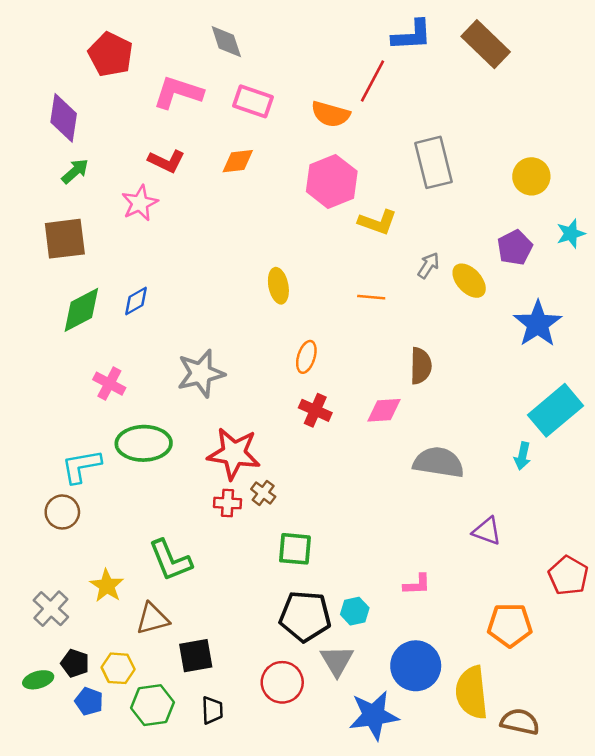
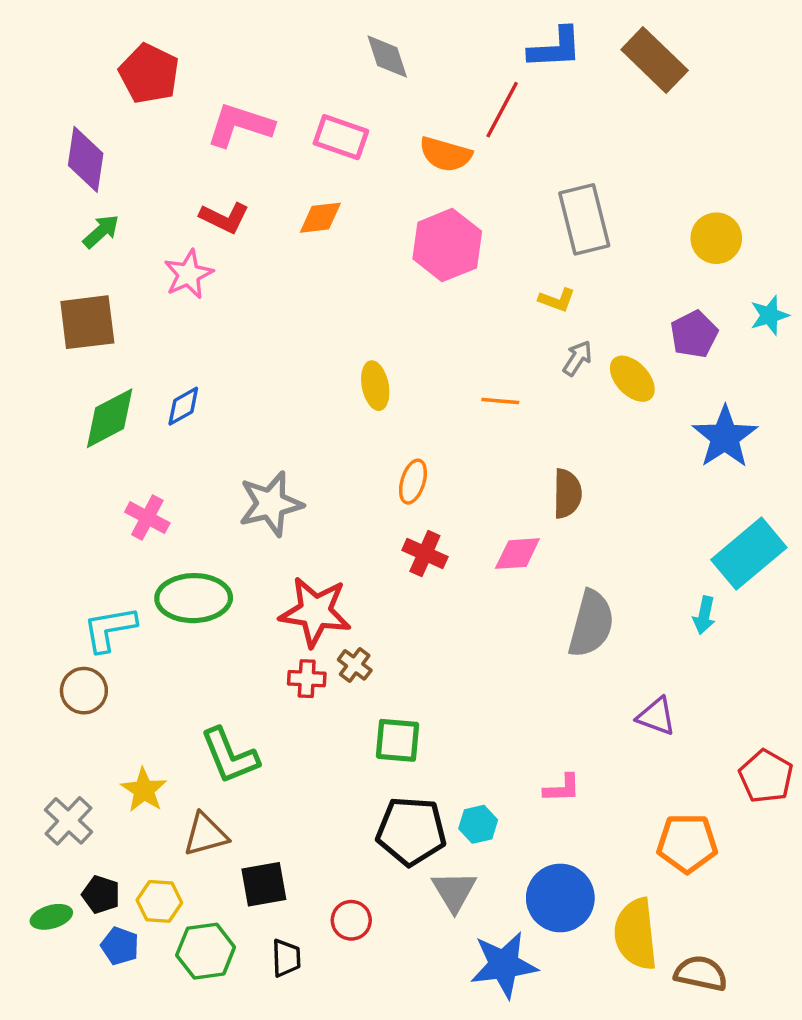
gray diamond: (226, 42) -> (387, 57), moved
yellow L-shape: (378, 222) -> (557, 300), moved, size x0.7
gray semicircle: (439, 462) -> (591, 624), turned 96
red circle: (282, 682) -> (351, 920), moved, size x0.7

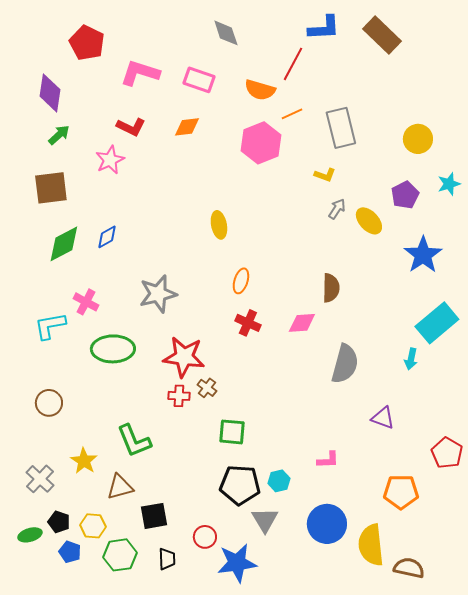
orange line: (500, 401) -> (292, 114), moved, turned -30
cyan L-shape: (110, 629) -> (50, 326), moved
blue star: (504, 965) -> (237, 563), moved

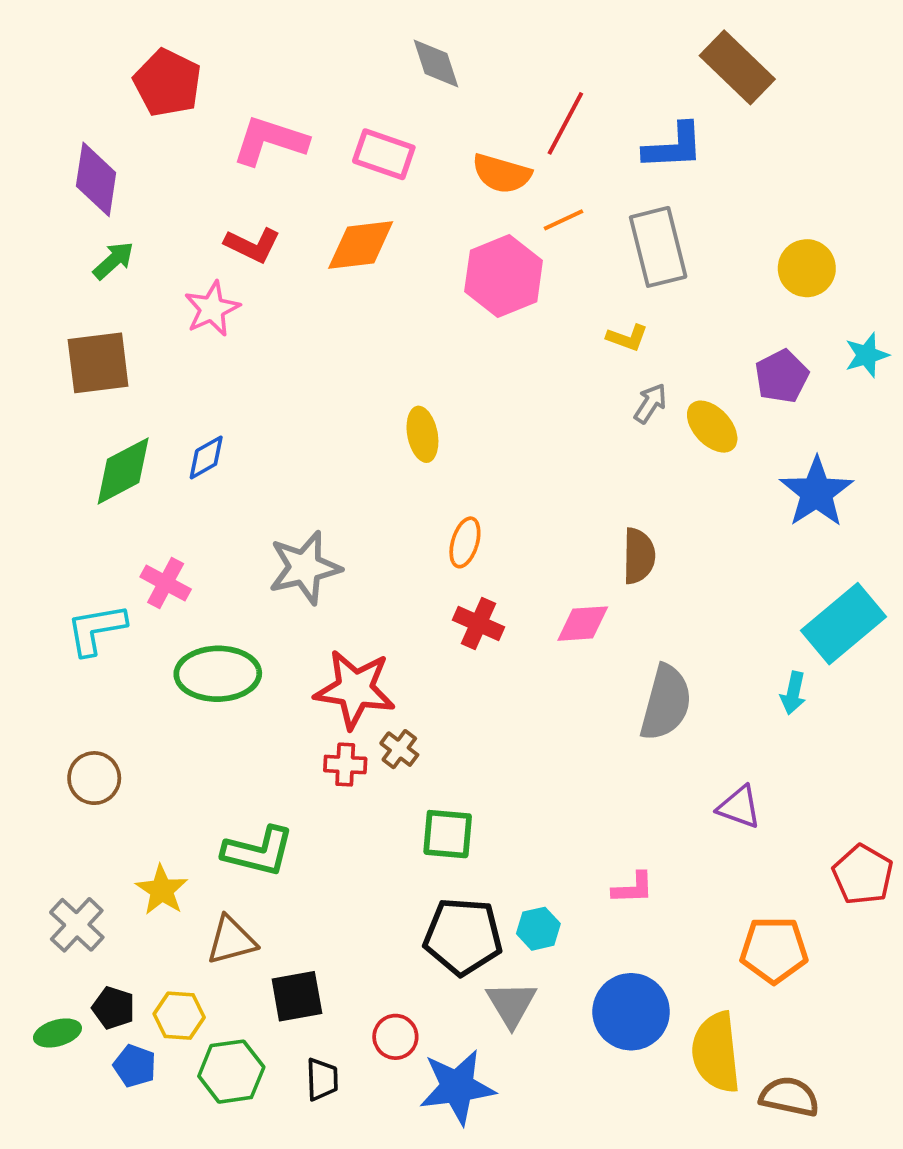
blue L-shape: (324, 28) -> (674, 147), moved
orange diamond: (187, 127) -> (361, 245), size x1.4
green L-shape: (134, 441) -> (258, 851), turned -54

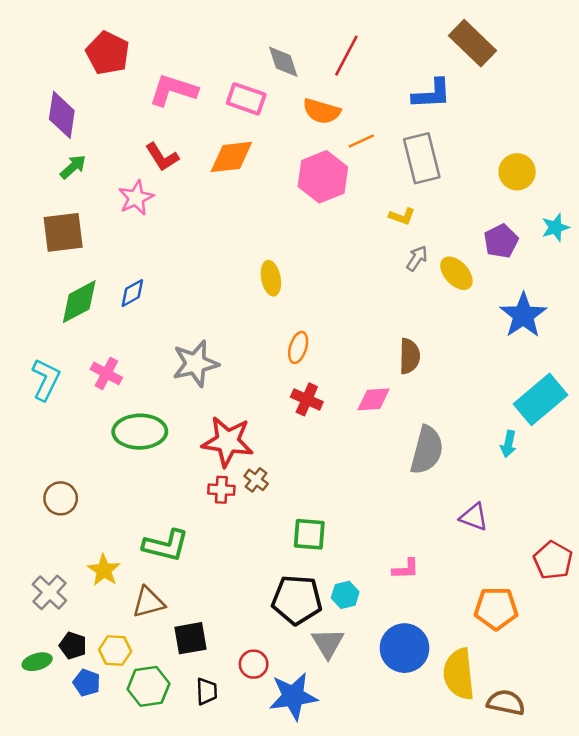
gray diamond: (436, 64) -> (283, 62), moved
red line: (565, 123) -> (346, 56), moved
red L-shape: (253, 245) -> (162, 157), turned 32
cyan L-shape: (96, 629) -> (46, 380), moved, turned 126
green square: (448, 834) -> (309, 534), moved

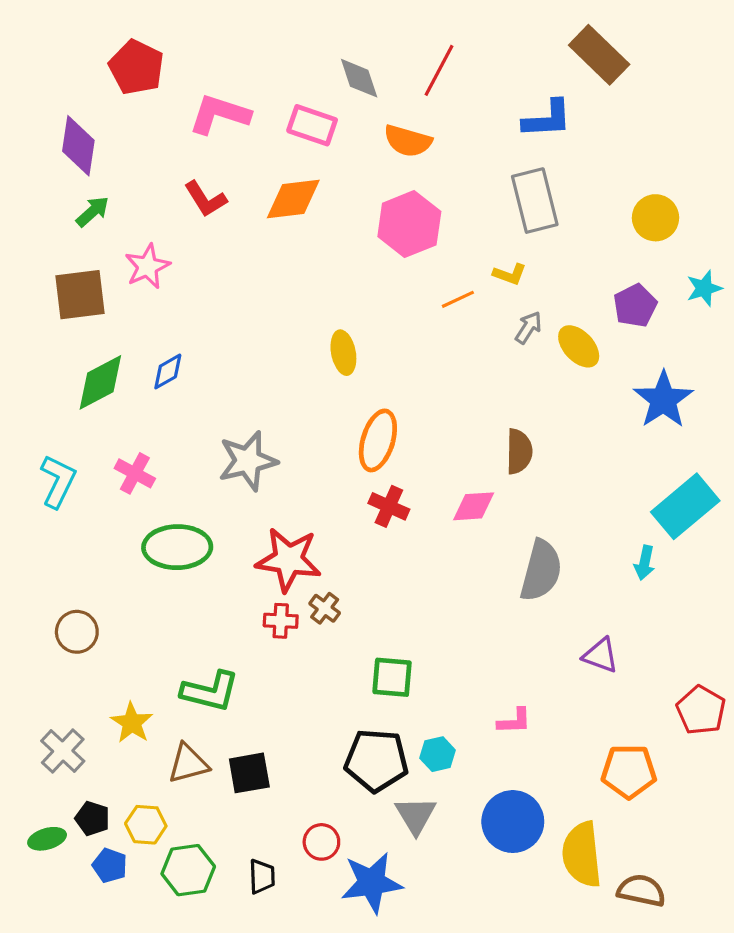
orange line: (361, 141) -> (458, 299), moved
pink star: (136, 198) -> (147, 266), moved
orange ellipse: (298, 347) -> (378, 440), size x1.5
black square: (191, 638) -> (249, 773), moved

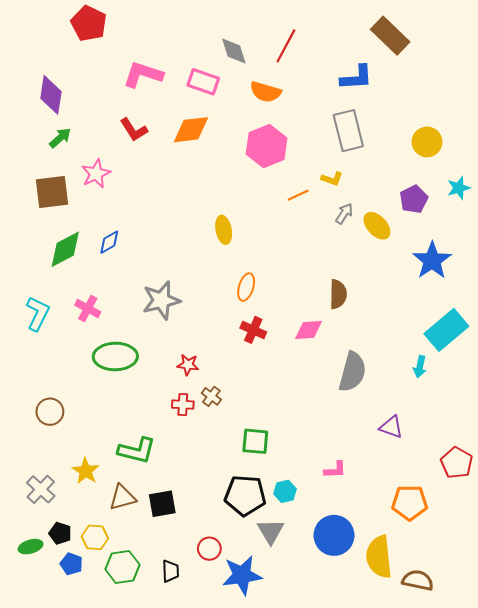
red pentagon: (136, 67) -> (89, 23), moved
orange ellipse: (378, 440) -> (246, 287), size x0.7
red star: (289, 560) -> (188, 365), size x0.5

